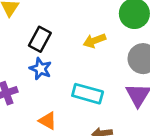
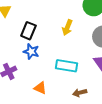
yellow arrow: (94, 41) -> (67, 27), turned -42

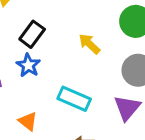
yellow arrow: (67, 27) -> (89, 44), turned 98

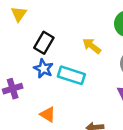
cyan rectangle: (74, 99) -> (71, 75), moved

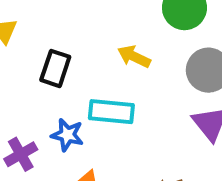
blue star: (43, 69) -> (67, 135), moved

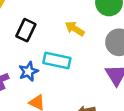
blue star: (67, 135) -> (28, 71), turned 30

